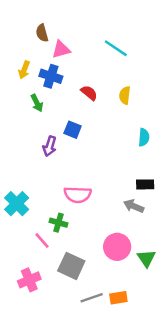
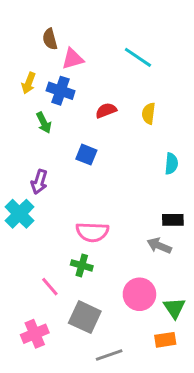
red semicircle: (89, 93) -> (106, 110), turned -60
purple arrow: (50, 146) -> (39, 182), moved
cyan cross: (17, 204) -> (19, 214), moved
green cross: (59, 223) -> (82, 265), moved
orange rectangle: (118, 298) -> (165, 340), moved

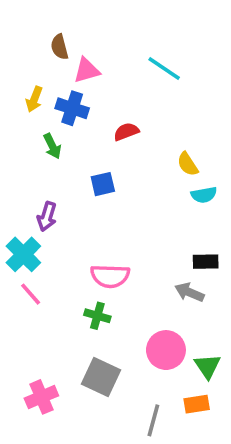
yellow semicircle: (149, 114) -> (188, 164), moved, turned -40
blue square: (86, 155) -> (103, 184), turned -35
cyan semicircle: (171, 164) -> (204, 195), turned 75
pink line: (50, 287) -> (31, 294), moved
gray line: (109, 355) -> (153, 420), moved, turned -56

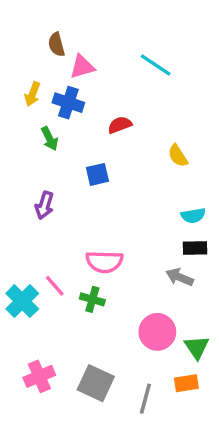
cyan semicircle: (204, 195) -> (193, 216), moved
cyan cross: (23, 254) -> (22, 301), moved
pink line: (31, 294) -> (55, 286), moved
gray square: (101, 377) -> (96, 383), moved

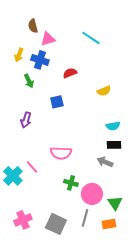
yellow semicircle: (178, 156) -> (104, 91), turned -80
green cross: (92, 299) -> (71, 183), moved
gray line: (145, 399) -> (85, 218), moved

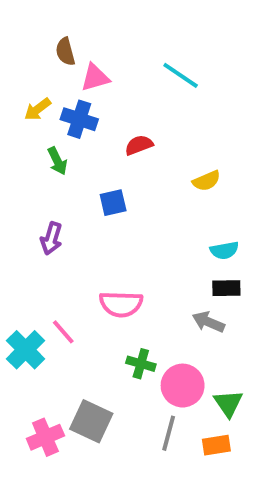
yellow arrow: (19, 55) -> (38, 109), turned 32
gray square: (56, 224) -> (91, 421), moved

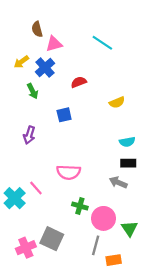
blue cross: (79, 119) -> (45, 68), turned 30
orange rectangle: (216, 445) -> (114, 260), moved

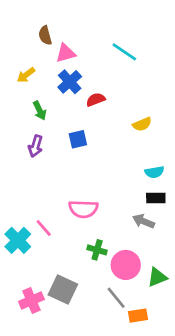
blue cross: (45, 68) -> (70, 82), moved
purple arrow: (29, 135) -> (36, 146), moved
green triangle: (129, 229) -> (157, 277), turned 42
gray line: (96, 245) -> (116, 298), turned -54

